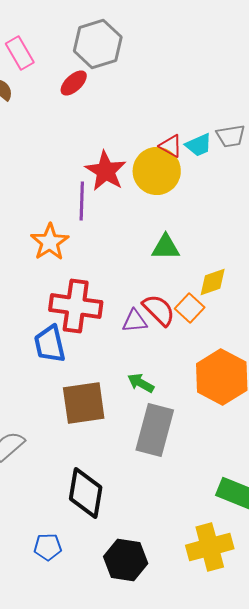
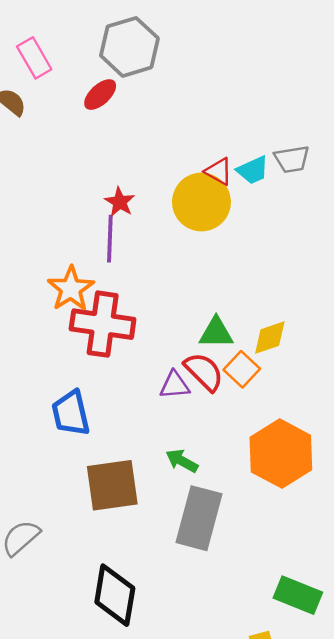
red star: (106, 171) -> (120, 202), moved, size x0.6
green triangle: (166, 247) -> (216, 333), moved
red cross: (76, 306) -> (103, 324), moved

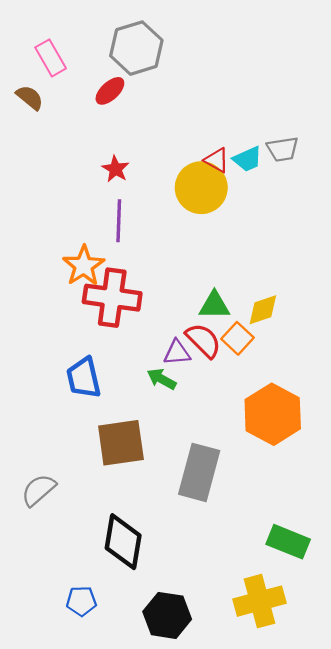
red star: (120, 202) -> (115, 169), moved
green arrow: (182, 461) -> (162, 379), moved

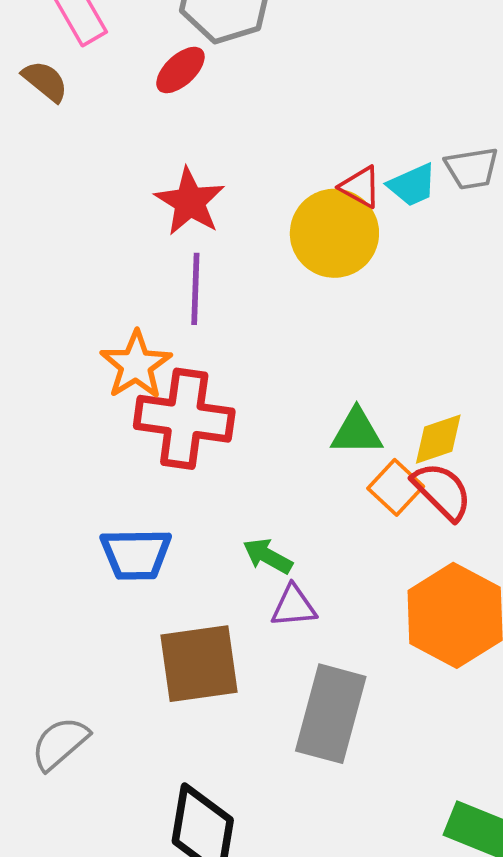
red star: (115, 169) -> (190, 202), size x1.5
red semicircle: (203, 340) -> (442, 491), moved
purple triangle: (177, 353) -> (294, 606), moved
blue trapezoid: (84, 378) -> (136, 554), turned -78

